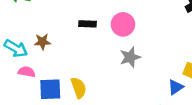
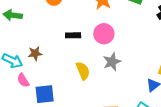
pink semicircle: (27, 72) -> (23, 80), turned -128
yellow semicircle: (79, 88) -> (83, 71), moved

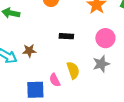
pink circle: (104, 34) -> (105, 38), moved
pink semicircle: (23, 80) -> (55, 80), moved

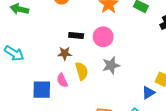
pink circle: (105, 38) -> (103, 37), moved
brown star: (29, 51) -> (65, 53), moved

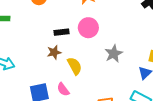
gray star: (111, 65) -> (114, 54), moved
pink semicircle: (62, 80) -> (63, 89), moved

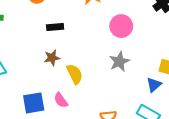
pink circle: (88, 28) -> (121, 26), moved
black rectangle: (61, 32) -> (55, 27), moved

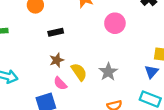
gray star: (119, 62) -> (108, 72), moved
pink semicircle: (61, 100) -> (60, 83), moved

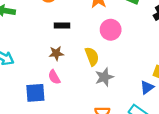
pink circle: (115, 23) -> (111, 30), moved
yellow semicircle: (79, 72) -> (92, 56), moved

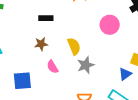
pink circle: (111, 30) -> (110, 25), moved
pink semicircle: (54, 77) -> (52, 67), moved

